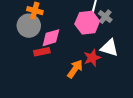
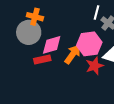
pink hexagon: (87, 23) -> (89, 44), moved
orange arrow: (75, 69) -> (73, 54), moved

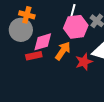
white line: (97, 13) -> (73, 11), moved
pink hexagon: (89, 44) -> (76, 27), moved

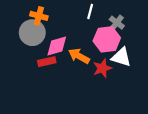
pink hexagon: (76, 27) -> (107, 39), moved
orange arrow: (63, 51) -> (79, 56), turned -96

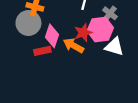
pink diamond: (57, 46) -> (52, 36), turned -55
red star: (102, 68) -> (83, 33), moved

